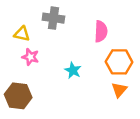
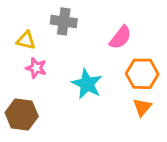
pink semicircle: (101, 31) -> (120, 37), turned 35
cyan star: (73, 70) -> (87, 84), size x1.5

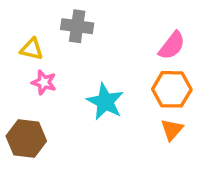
pink semicircle: (120, 37) -> (172, 46), moved

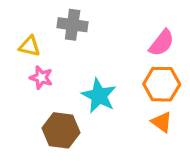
orange triangle: (172, 130) -> (162, 122), turned -35
brown hexagon: (26, 138) -> (61, 130), moved

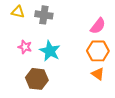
yellow triangle: (30, 46) -> (18, 12), moved
cyan star: (99, 96) -> (50, 51), moved

